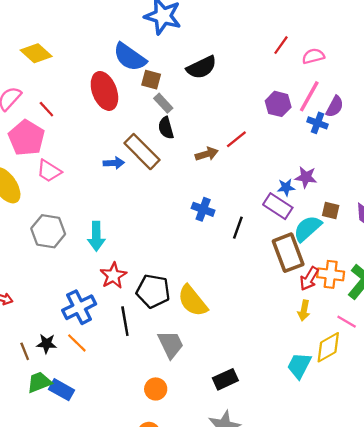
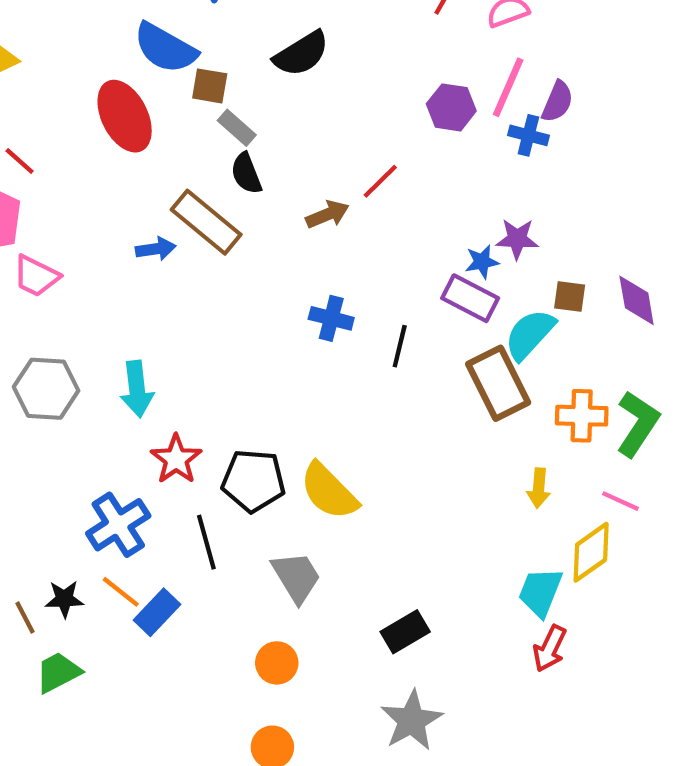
red arrow: (309, 279) -> (550, 648), moved
blue rectangle: (62, 390) -> (157, 612), moved, turned -70

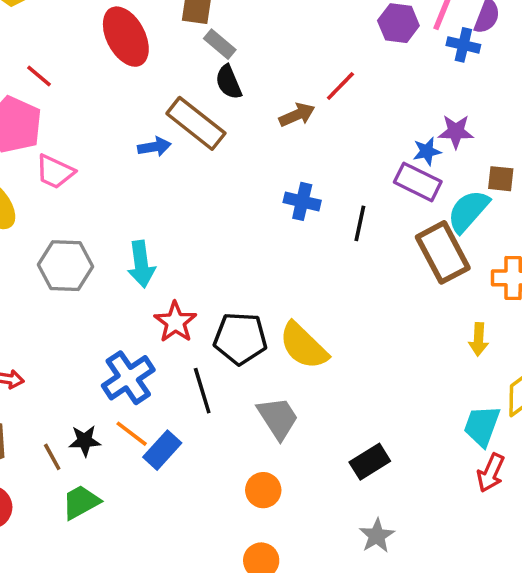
gray star: (411, 721) -> (377, 536), size x0.7

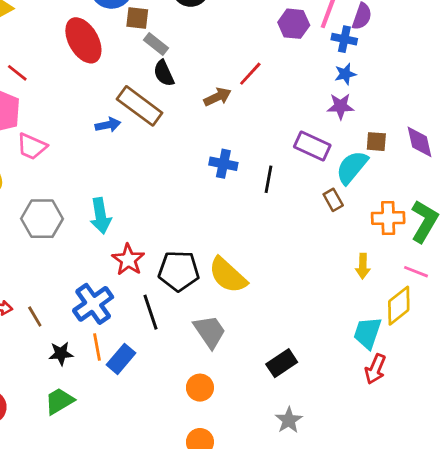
blue star: (427, 151) -> (345, 74), moved
brown rectangle: (443, 252) -> (333, 200), size x0.5
orange line: (132, 434) -> (97, 347), turned 44
brown line: (52, 457) -> (35, 317), moved

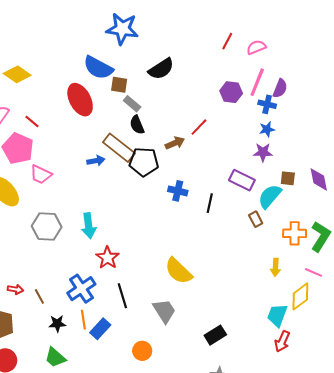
black pentagon: (179, 271) -> (144, 162), moved
orange circle: (200, 388) -> (142, 351), moved
green trapezoid: (59, 401) -> (55, 358), turned -110

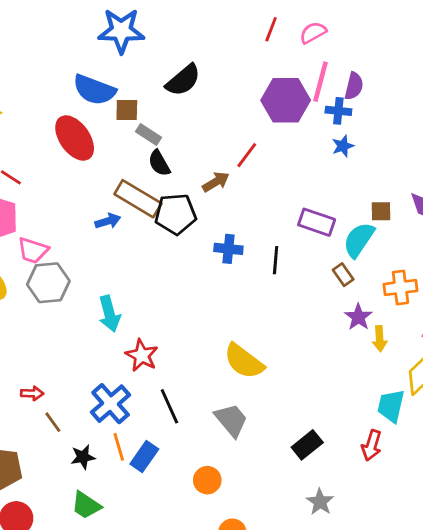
purple hexagon: (231, 92) -> (286, 100), size x1.5
purple star: (263, 152) -> (358, 317), moved, turned -30
gray hexagon: (47, 227) -> (48, 283), moved
red arrow: (15, 289) -> (32, 393), moved
red arrow: (282, 341) -> (372, 445), moved

